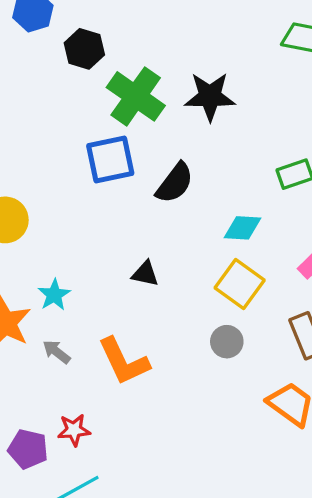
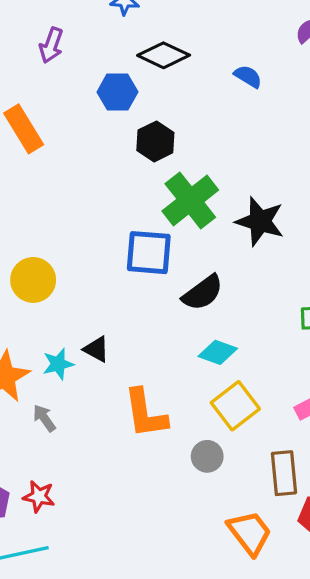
cyan diamond: (243, 228) -> (218, 352), moved
black triangle: (145, 274) -> (96, 349), moved
orange L-shape: (124, 361) -> (145, 413), moved

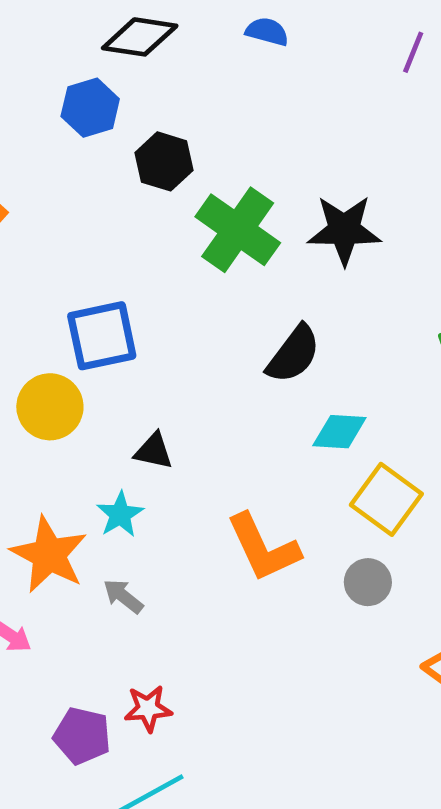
blue square: (149, 253) -> (102, 336), moved
black triangle: (96, 349) -> (154, 451), moved

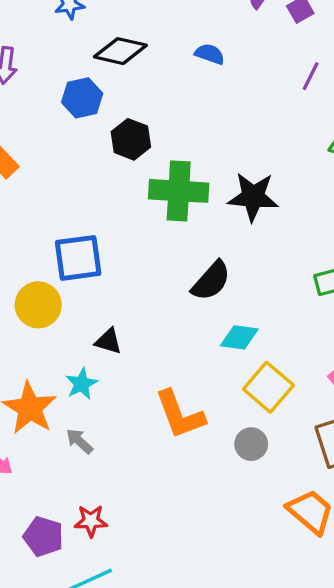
green cross: (238, 230) -> (179, 191), turned -36

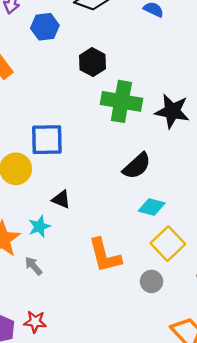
blue hexagon: (82, 98) -> (45, 27), moved

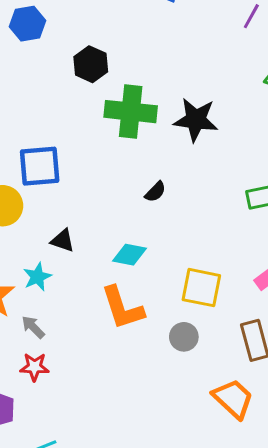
black semicircle: (137, 166) -> (155, 192), size x0.6
cyan diamond: (152, 207) -> (129, 255), moved
yellow square: (168, 244) -> (201, 288), turned -32
red star: (35, 322) -> (34, 367), moved

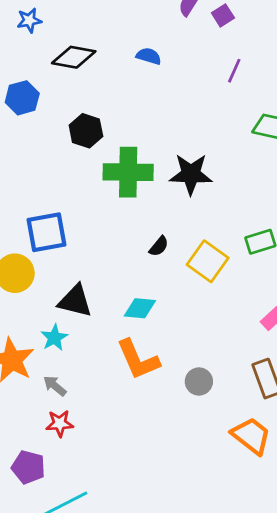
black triangle: (63, 241) -> (75, 301), size x1.5
yellow square: (201, 288) -> (208, 261), moved, turned 30

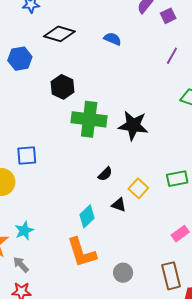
blue square: (46, 232) -> (27, 156), size x0.7
yellow square: (208, 261) -> (138, 188), size x0.7
black triangle: (75, 301) -> (119, 205), moved, size x0.6
cyan diamond: (140, 308) -> (87, 216), turned -55

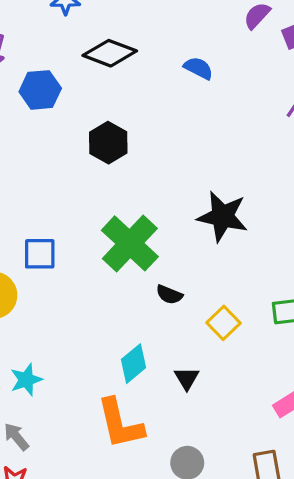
green cross: (89, 119) -> (130, 243), moved, turned 32
black semicircle: (105, 174) -> (169, 295), turned 63
black triangle: (119, 205) -> (187, 378), moved, turned 35

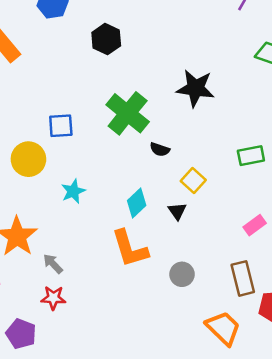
yellow square: (224, 323) -> (193, 181), moved
cyan star: (26, 380) -> (73, 191), moved

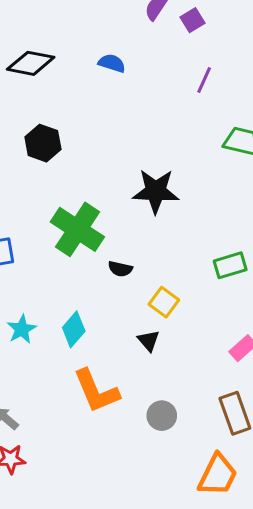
cyan diamond: (137, 203) -> (74, 329), moved
orange trapezoid: (223, 328) -> (218, 475), turned 78

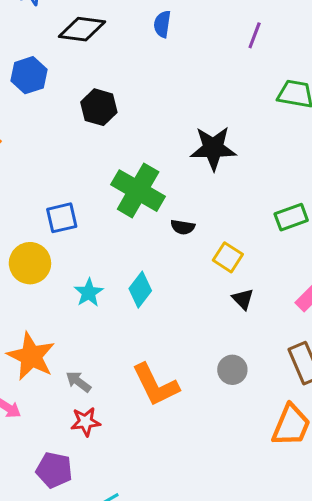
blue semicircle: (112, 63) -> (162, 24), turned -96
black triangle: (148, 341) -> (243, 299), moved
orange L-shape: (96, 391) -> (155, 385), moved

